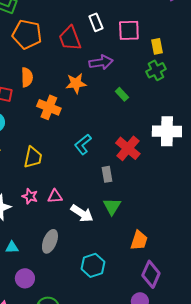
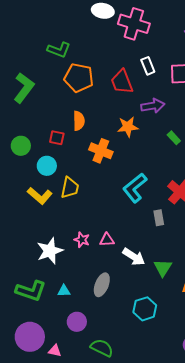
cyan L-shape: (83, 144) -> (135, 188), size x1.4
yellow trapezoid: (33, 157) -> (70, 188), moved
green triangle: (112, 206) -> (163, 268), moved

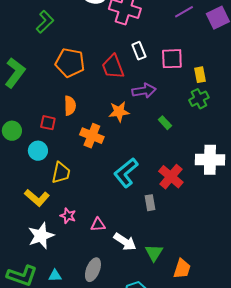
green L-shape: (59, 50) -> (45, 22), moved, turned -65
yellow L-shape: (40, 196) -> (37, 198), moved
pink star: (82, 240) -> (68, 216), moved

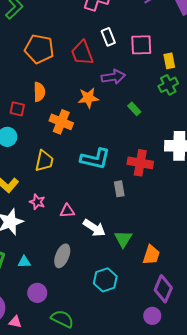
yellow trapezoid: (61, 173) -> (44, 161), moved
cyan L-shape: (126, 173) -> (95, 159), turned -128
red cross: (171, 177) -> (140, 163), turned -30

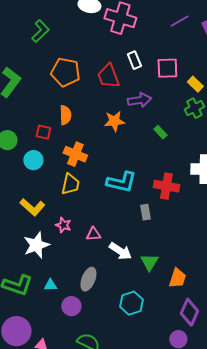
yellow rectangle: (169, 61) -> (195, 84), turned -35
orange cross: (61, 122) -> (75, 154), moved
purple circle: (37, 293) -> (71, 306), moved

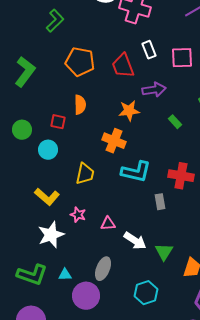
orange cross: (75, 154) -> (114, 141), moved
purple circle: (71, 306) -> (86, 296), size x1.4

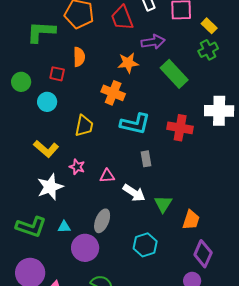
green L-shape: (25, 72) -> (41, 32), moved, turned -124
green rectangle: (175, 122) -> (174, 74), size x2.0
gray rectangle: (160, 202) -> (146, 159), moved

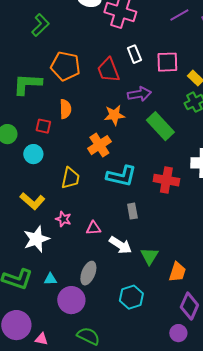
orange cross: (113, 93) -> (99, 145), turned 35

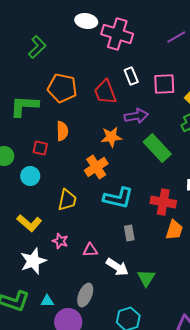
orange trapezoid: (177, 272) -> (174, 230), moved

